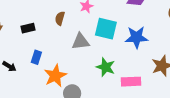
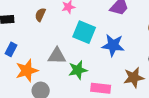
gray triangle: (81, 42) -> (57, 56), moved
green star: (106, 67) -> (78, 70), turned 30

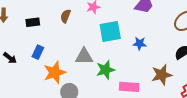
cyan square: (84, 32) -> (110, 32), turned -30
blue star: (113, 45) -> (140, 43), size x0.6

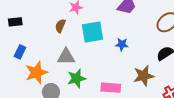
brown semicircle: (66, 16) -> (60, 26), moved
green star: (105, 70) -> (77, 78), moved

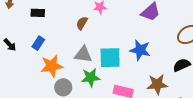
cyan square: (92, 32) -> (110, 58), moved
blue star: (122, 44) -> (140, 50), size x1.5

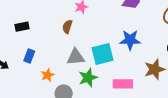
orange star: (52, 66) -> (47, 75), size x0.6

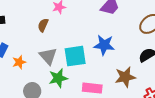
gray triangle: (76, 57) -> (48, 56), turned 48
orange star: (47, 75) -> (19, 62), moved

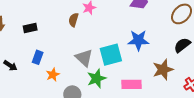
brown semicircle: (43, 25) -> (73, 20), moved
orange star: (19, 62) -> (53, 75), moved

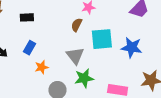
brown semicircle: (73, 20) -> (77, 25), moved
cyan square: (111, 55) -> (102, 39), moved

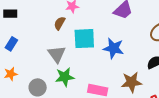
orange star: (42, 67) -> (11, 74), moved

